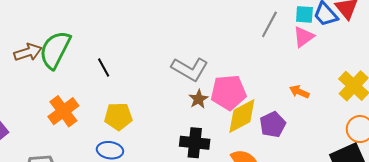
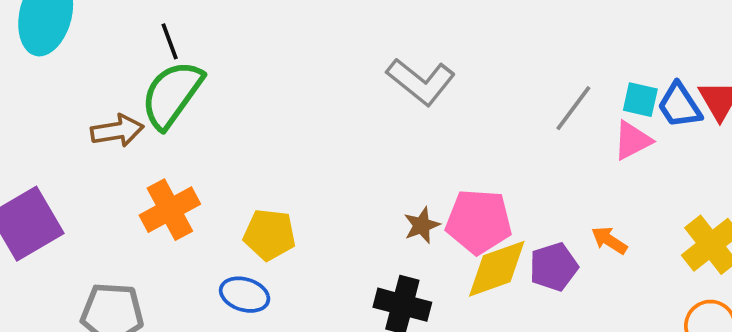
brown arrow: (28, 52) -> (117, 131), moved
black line: (104, 68) -> (170, 41), moved
gray L-shape: (190, 69) -> (421, 82), moved
purple pentagon: (273, 124) -> (554, 267), moved

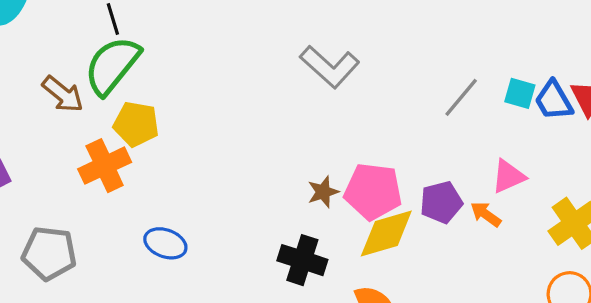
brown arrow: (117, 131) -> (63, 94), turned 45
pink triangle: (632, 140) -> (508, 176), moved
yellow pentagon: (269, 235) -> (136, 124), moved
purple pentagon: (554, 267) -> (441, 202), moved

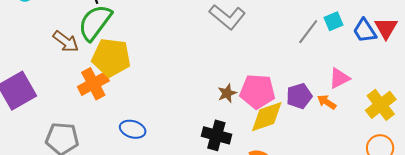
cyan square: (520, 93) -> (333, 21), moved, turned -36
yellow pentagon: (136, 124) -> (111, 58), size x1.4

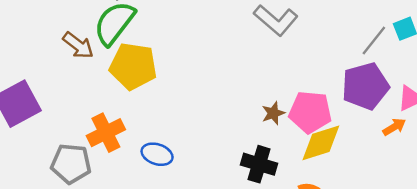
orange cross: (93, 84) -> (106, 133), moved
purple pentagon: (299, 96) -> (365, 86), moved, size x1.5
orange arrow: (327, 102) -> (394, 127), turned 114

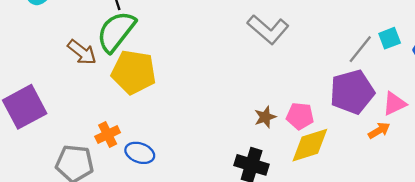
pink pentagon: (310, 112) -> (300, 116), size x0.7
orange cross: (106, 133) -> (108, 134), size x0.7
blue ellipse: (157, 154) -> (140, 153), moved

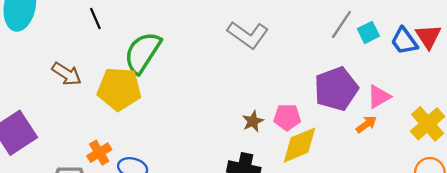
green semicircle: (116, 31) -> (143, 53), moved
gray line: (360, 49) -> (341, 24), moved

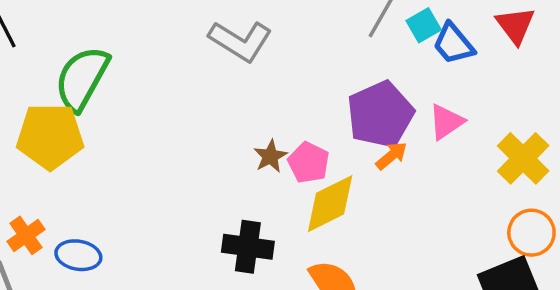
blue trapezoid: (404, 41) -> (453, 44), moved
pink pentagon: (287, 117) -> (309, 162), turned 30
brown star: (253, 121) -> (270, 156), moved
orange arrow: (366, 124) -> (392, 156), moved

